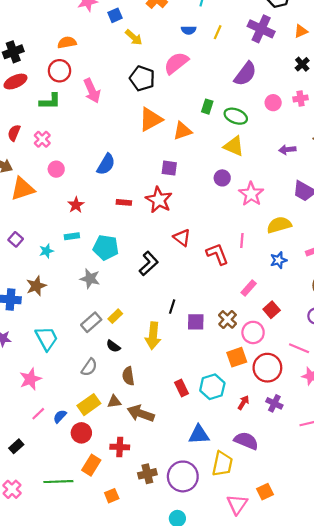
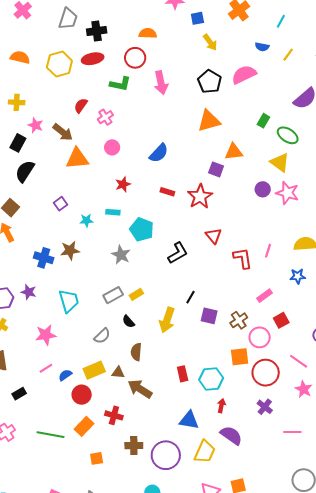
orange triangle: (182, 131) -> (234, 152), moved
pink star: (251, 194) -> (287, 193), moved, turned -30
red arrow: (243, 403) -> (221, 406), moved, turned -32

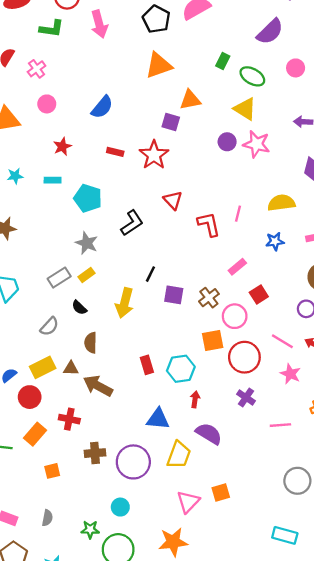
cyan star: (86, 221) -> (15, 176), moved
gray star: (121, 255) -> (87, 243), moved

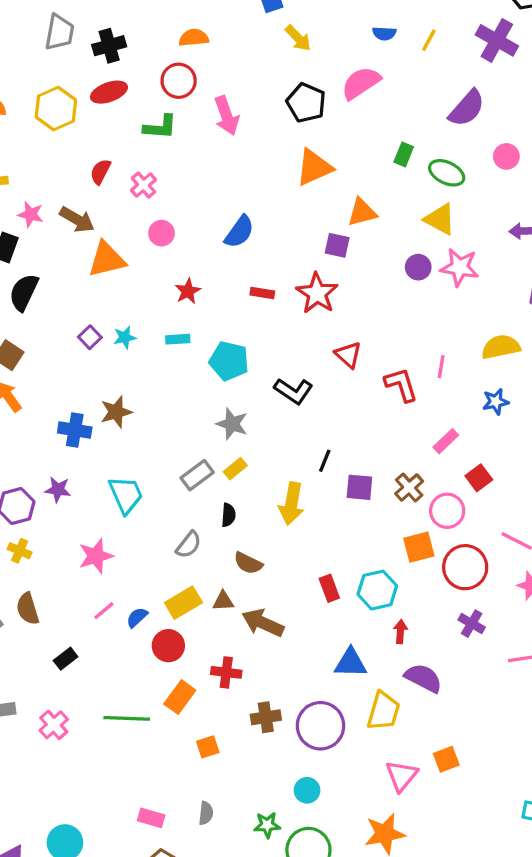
black L-shape: (132, 223) -> (294, 391), turned 72
black semicircle: (79, 308) -> (228, 515), turned -126
brown semicircle: (91, 343) -> (248, 563), turned -60

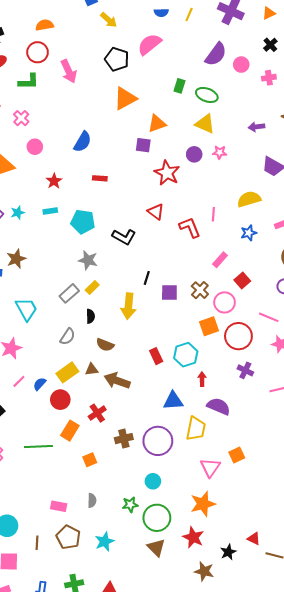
pink circle: (506, 156) -> (241, 65), moved
pink star: (460, 267) -> (220, 152), size x0.6
red star: (317, 293) -> (167, 173), moved
red cross: (226, 672) -> (97, 413), turned -36

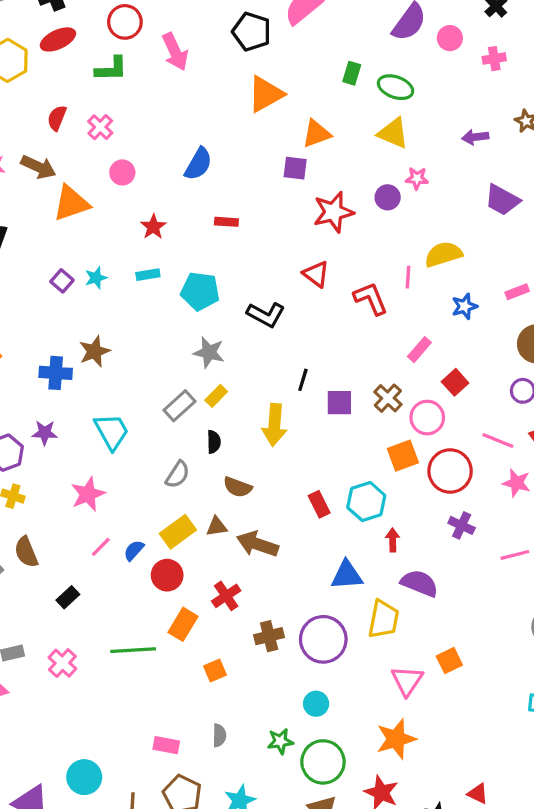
purple circle: (194, 154) -> (388, 197), moved
red star: (167, 173) -> (333, 212), turned 30
yellow semicircle: (249, 199) -> (443, 254), moved

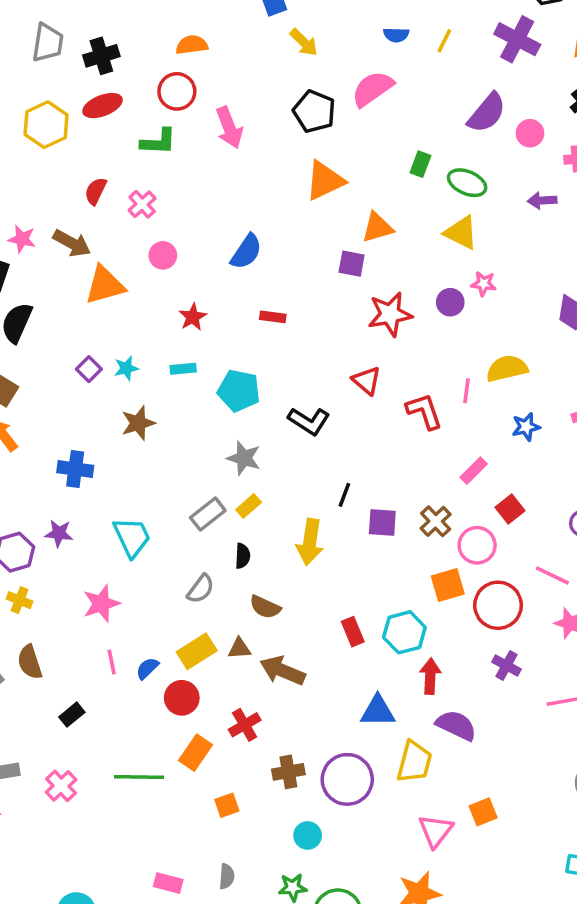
purple arrow: (475, 137) -> (542, 201), moved
brown star: (94, 351) -> (138, 423), moved
red arrow: (393, 540) -> (430, 676), size x1.4
pink line: (101, 547) -> (112, 662), turned -60
cyan circle: (316, 704) -> (308, 835), moved

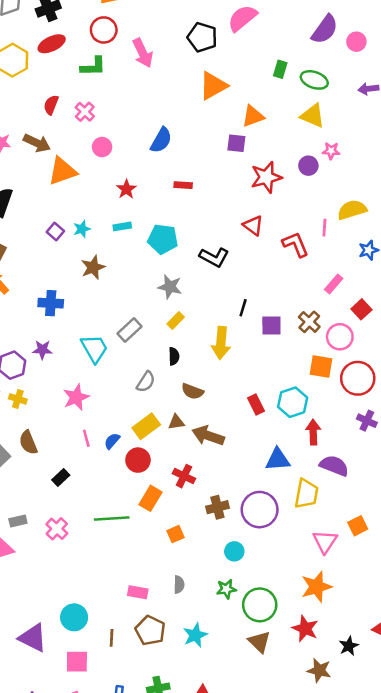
gray rectangle: (208, 514) -> (130, 330), moved
orange square: (448, 585) -> (321, 367), turned 30
red cross: (245, 725) -> (184, 476), turned -30

